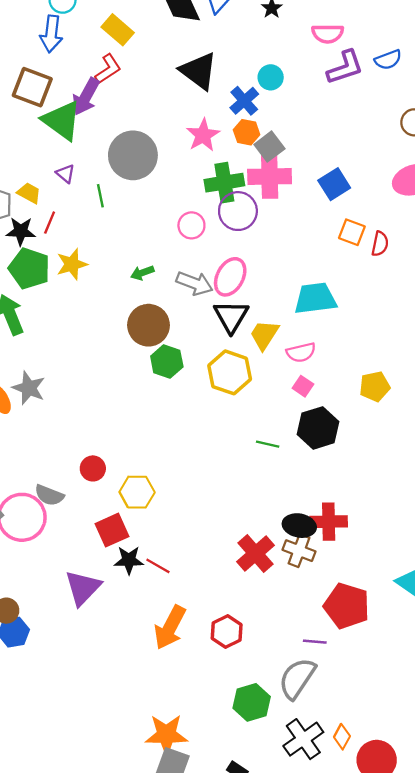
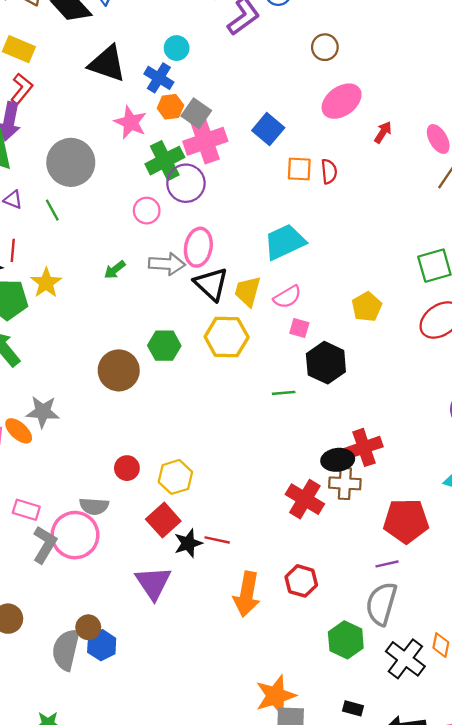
brown circle: (149, 325) -> (119, 370), moved

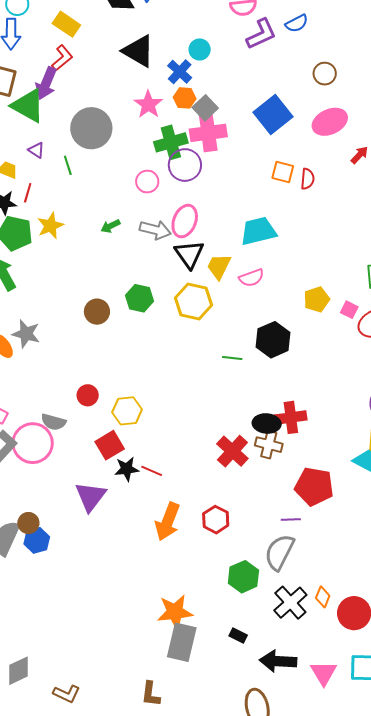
blue square: (268, 129) -> (273, 114), moved, size x1.4
pink square: (299, 328) -> (349, 310), moved
brown circle: (119, 370) -> (97, 312), size x0.7

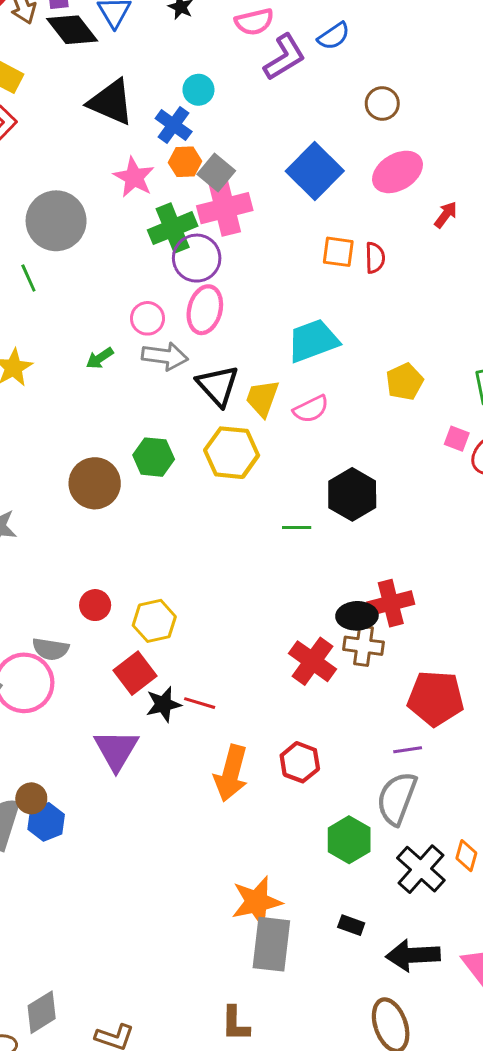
pink circle: (147, 182) -> (148, 318), moved
pink ellipse: (185, 221) -> (205, 310), moved
yellow pentagon: (317, 299) -> (405, 382), moved
brown circle: (97, 312) -> (95, 483), size x1.4

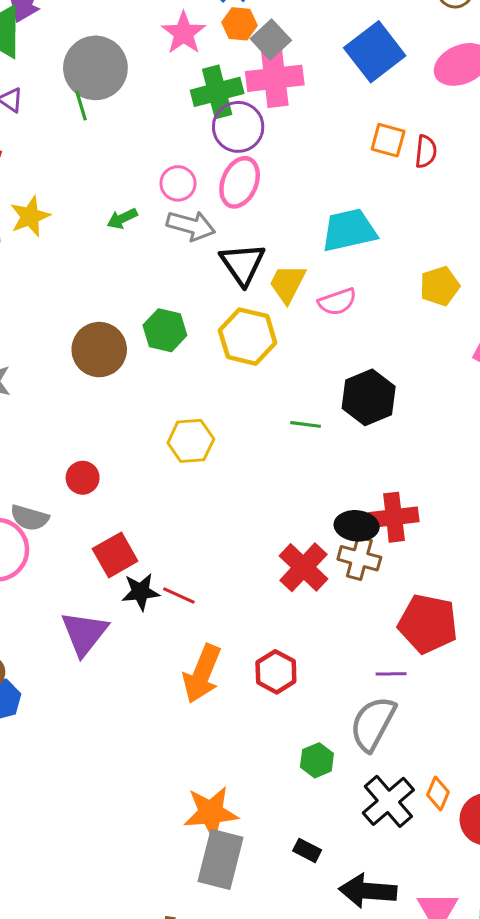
green line: (28, 278) -> (81, 106), moved
yellow hexagon: (154, 621) -> (191, 441), moved
green hexagon: (349, 840) -> (317, 760), size x0.7

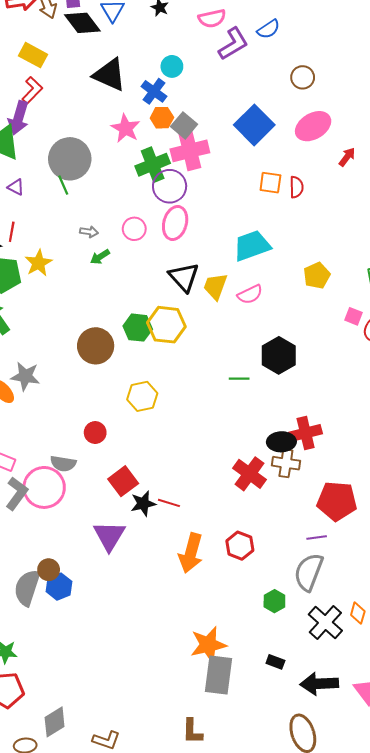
gray arrow: (191, 226) -> (89, 232), moved, size x0.6
yellow hexagon: (248, 337) -> (166, 325), moved
yellow hexagon: (191, 441) -> (142, 396), moved

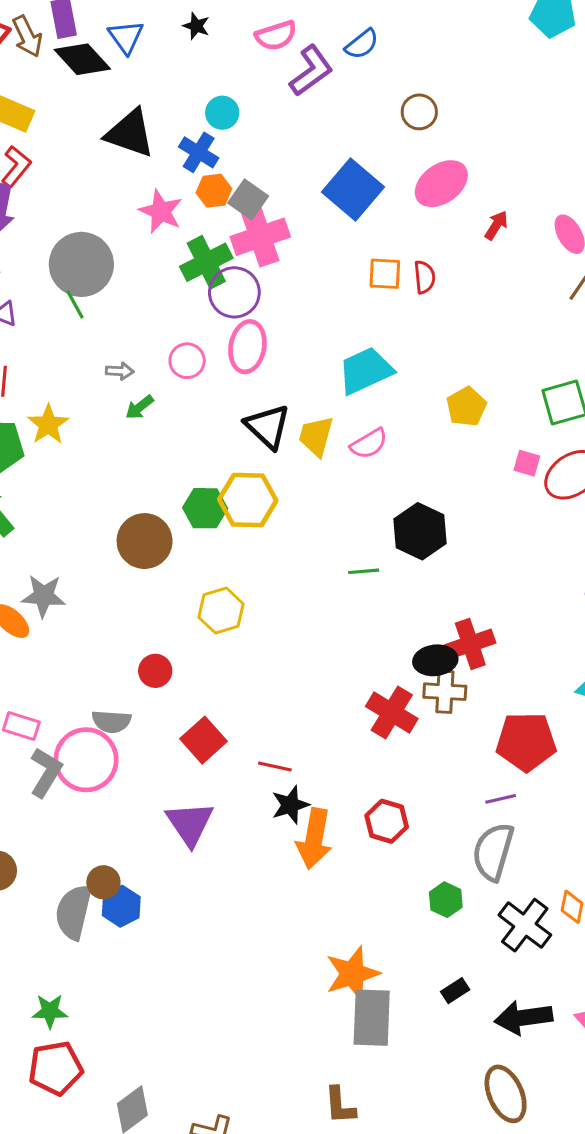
black star: (143, 504) -> (290, 805), moved
black rectangle: (275, 662) -> (455, 991), turned -48

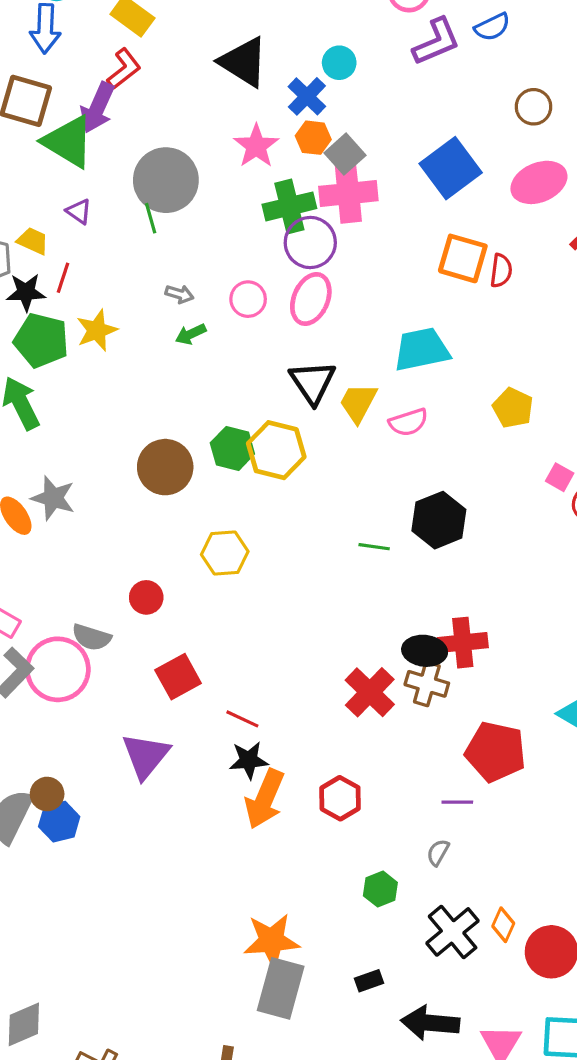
orange square: (385, 274) -> (463, 258), size x1.4
yellow pentagon: (466, 407) -> (513, 408), turned -30
gray semicircle: (493, 852) -> (438, 853), size x0.5

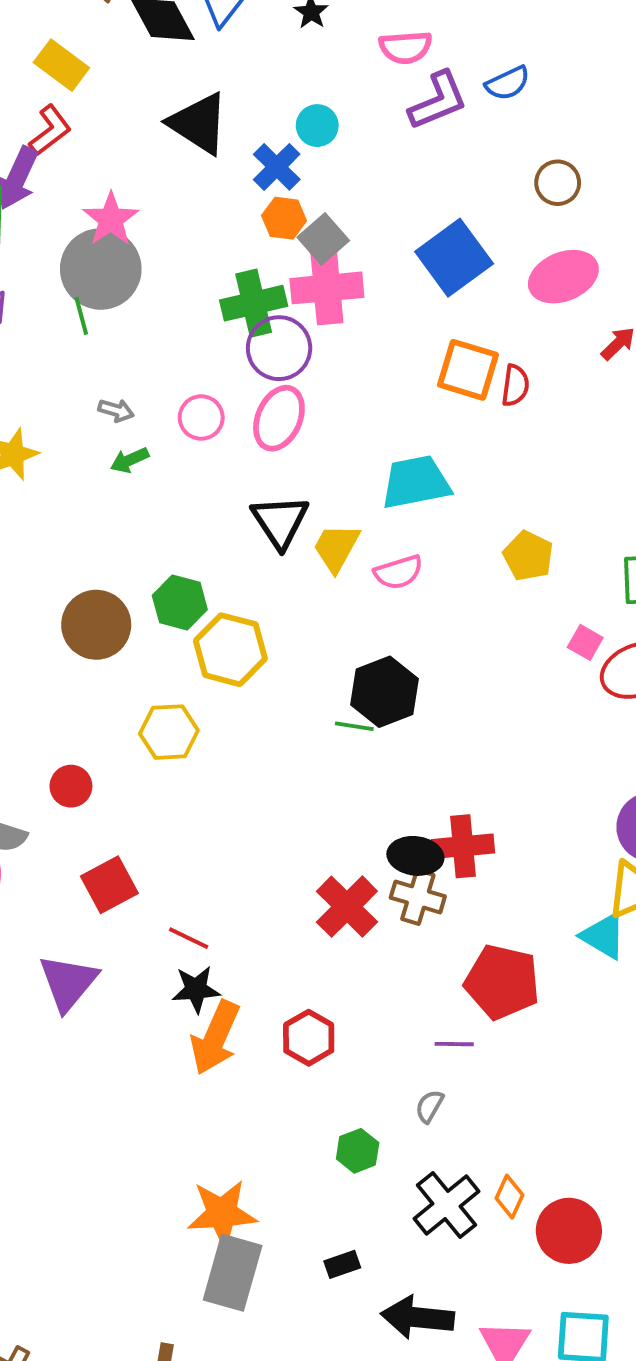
pink star: (256, 146) -> (111, 219), moved
yellow hexagon: (276, 450) -> (230, 650), moved
black hexagon: (439, 520) -> (384, 692), moved

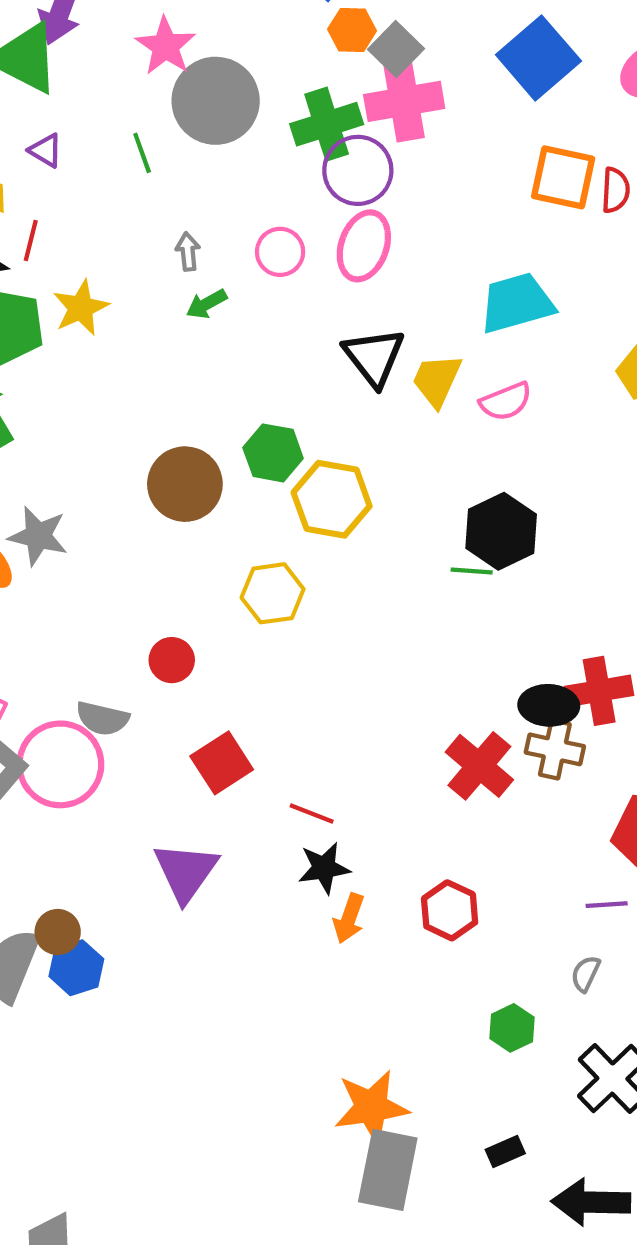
gray circle: (101, 269) -> (216, 101), moved
gray arrow: (116, 410) -> (188, 252), turned -108
orange arrow: (215, 1038) -> (349, 918), size x0.6

